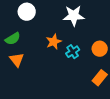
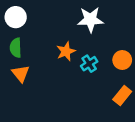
white circle: (27, 12) -> (16, 17), moved
green semicircle: (13, 39) -> (16, 48), turned 119

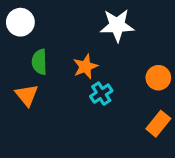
green semicircle: (16, 48) -> (39, 62), moved
cyan cross: (89, 64) -> (101, 94), moved

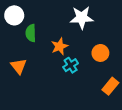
green semicircle: (39, 62) -> (31, 33), moved
orange circle: (158, 78) -> (100, 53), moved

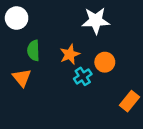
green semicircle: (31, 33) -> (33, 50), moved
orange circle: (100, 53) -> (105, 62), moved

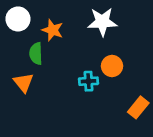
orange star: (70, 54) -> (53, 30), moved, turned -30
cyan cross: (83, 76) -> (88, 81), turned 30

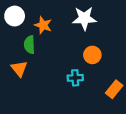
cyan cross: (88, 81) -> (75, 78), moved

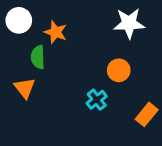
white star: (84, 18) -> (129, 23), moved
cyan cross: (75, 78) -> (97, 100), turned -35

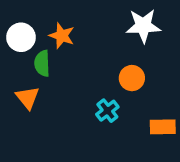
white circle: (19, 20) -> (21, 37), moved
orange rectangle: (147, 114) -> (163, 127), turned 50

